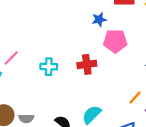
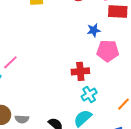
cyan cross: (49, 67) -> (89, 95), moved, turned -35

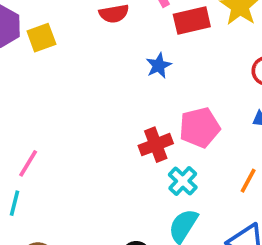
pink pentagon: (108, 51) -> (199, 128), moved

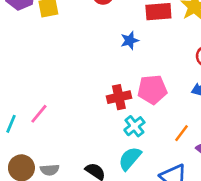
pink line: (28, 163) -> (39, 114), moved

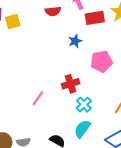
pink pentagon: (152, 90) -> (101, 61), moved
pink line: (39, 114) -> (38, 98), moved

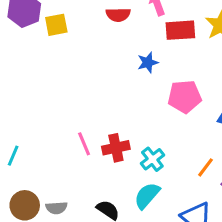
red cross: (71, 84) -> (116, 148), moved
pink line: (38, 98) -> (84, 144), turned -63

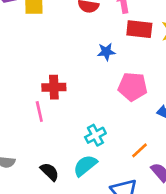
red cross: (116, 148) -> (54, 87), moved

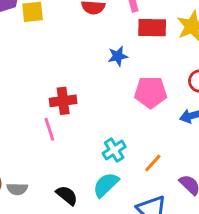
orange line: (140, 150) -> (153, 163), moved

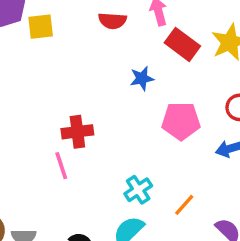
red rectangle: (152, 28) -> (182, 44), turned 36

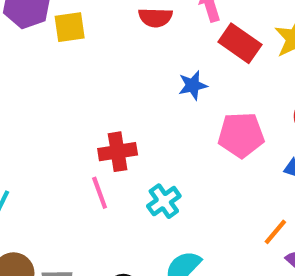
cyan cross: (138, 190) -> (164, 201), moved
orange line: (184, 205) -> (275, 232), moved

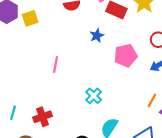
red cross: (118, 152) -> (43, 117), moved
pink line: (100, 193) -> (56, 65), moved, turned 42

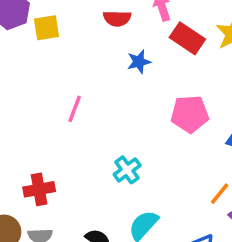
blue star: (97, 36) -> (139, 62), moved

